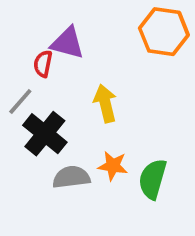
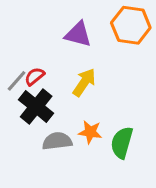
purple triangle: (68, 43) -> (78, 34), moved
red semicircle: (43, 64) -> (35, 76), moved, turned 40
yellow arrow: (105, 103) -> (84, 82), turned 48

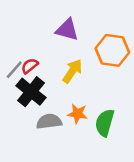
orange hexagon: (131, 25) -> (112, 50), moved

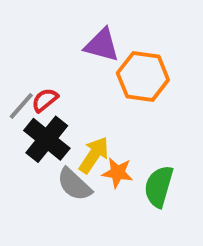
orange hexagon: (112, 50) -> (143, 76), moved
yellow arrow: (72, 71) -> (94, 155), moved
gray semicircle: (49, 121) -> (74, 184), turned -130

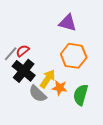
purple triangle: (102, 45) -> (68, 23), moved
orange hexagon: (143, 76) -> (74, 56), moved

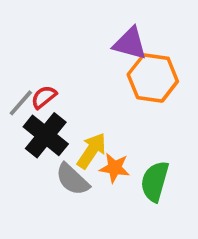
orange hexagon: (74, 56) -> (153, 78), moved

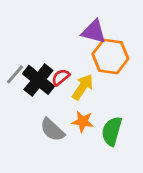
red semicircle: (44, 97) -> (61, 77), moved
black cross: (46, 135) -> (38, 80), moved
yellow arrow: (92, 151) -> (83, 87), moved

